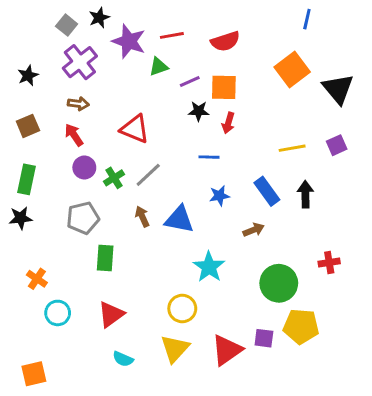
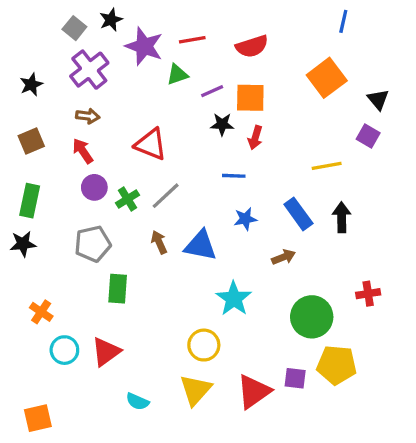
black triangle: (338, 89) -> (378, 99), size x0.6
purple square: (337, 145) -> (368, 136), moved, turned -36
red triangle: (111, 314) -> (106, 352), moved

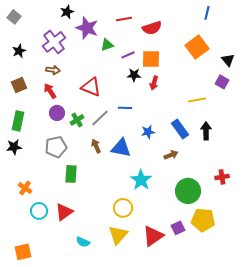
gray square: (74, 28) -> (14, 17), moved
red line: (192, 40) -> (124, 19), moved
blue line: (234, 176) -> (125, 108), moved
purple square: (295, 378) -> (178, 228), turned -32

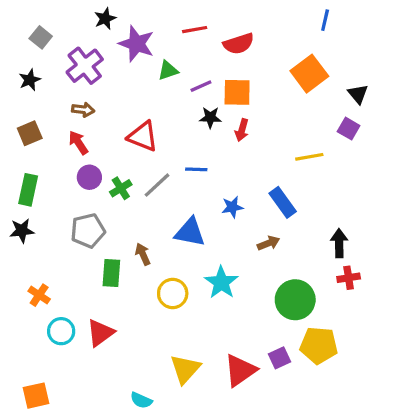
gray square: (14, 17) -> (41, 37), moved
black arrow: (206, 131) -> (339, 243), moved
brown arrow: (96, 146) -> (143, 254), moved
yellow circle: (123, 208) -> (173, 293), moved
cyan semicircle: (83, 242) -> (141, 400), moved

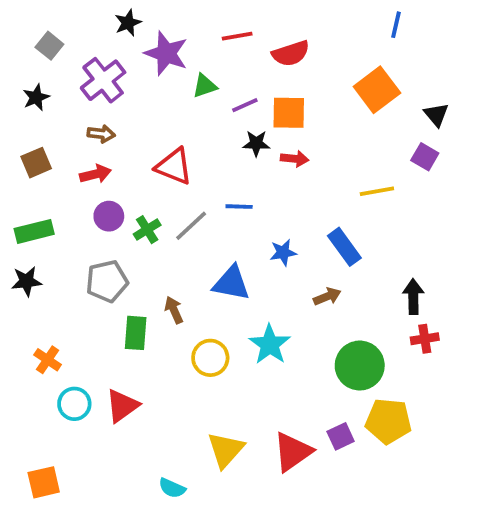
red arrow: (242, 130) -> (295, 159), turned -100
red arrow: (78, 143) -> (95, 174), turned 110
green rectangle: (28, 190) -> (34, 231), turned 64

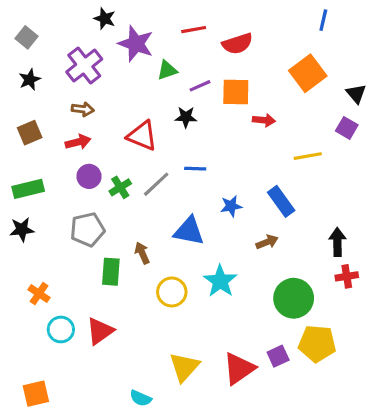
black star: (128, 23) -> (105, 19), turned -30
gray square: (49, 46) -> (27, 37), moved
black star: (256, 143) -> (186, 117), moved
red arrow: (295, 159) -> (264, 120), moved

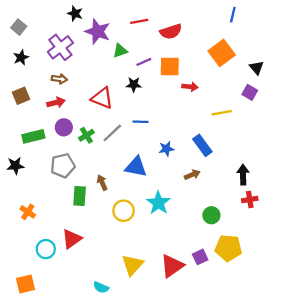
green rectangle: (28, 189) -> (33, 136), moved
green circle: (294, 298) -> (211, 215), size x0.6
cyan circle: (61, 329) -> (46, 249), moved

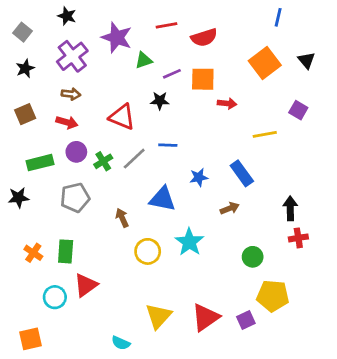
black star: (75, 14) -> (67, 16), moved
black triangle: (257, 68) -> (306, 60), moved
red arrow: (56, 103) -> (67, 122), turned 30
green rectangle: (80, 196) -> (66, 251), moved
purple square: (200, 257) -> (246, 320), moved

